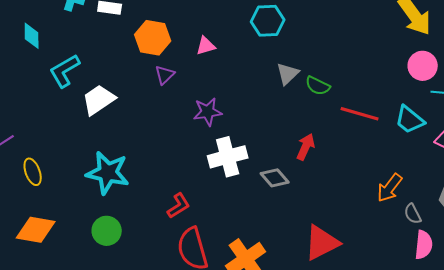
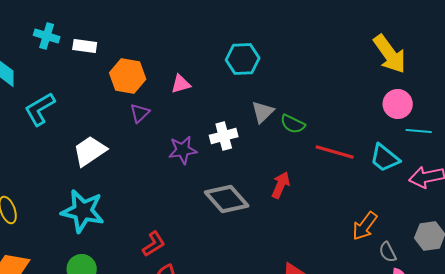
white trapezoid: (99, 100) -> (90, 151), moved
white cross: (228, 157) -> (224, 136), moved, size x0.7
gray diamond: (275, 178) -> (227, 199), moved, size x1.5

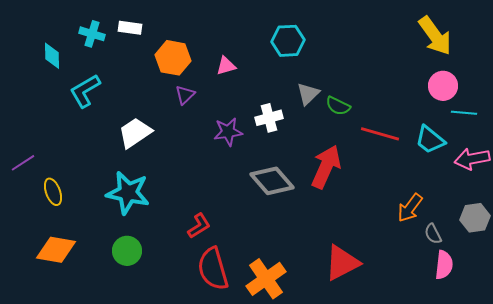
cyan cross: (47, 36) -> (92, 34), moved
red arrow: (281, 185) -> (326, 167), size x1.6

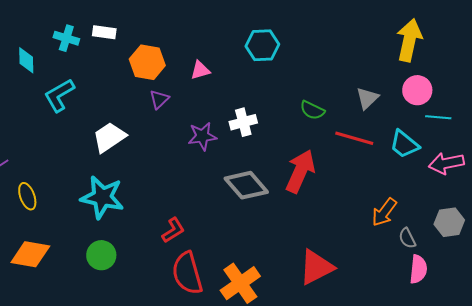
yellow arrow: (435, 36) -> (409, 40), turned -132
gray triangle: (308, 94) -> (367, 98), moved

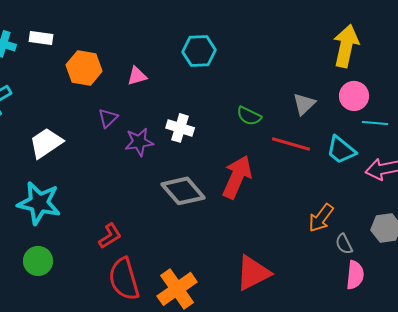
purple triangle: (159, 99) -> (108, 118), moved
white cross: (243, 122) -> (180, 128), turned 32

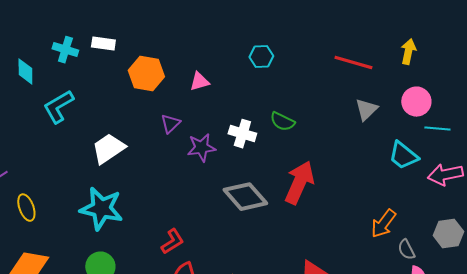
yellow arrow: (346, 46) -> (408, 52), size x0.6
cyan hexagon: (199, 51) -> (261, 57), size x0.7
green semicircle: (249, 116) -> (282, 122), moved
red line: (291, 144) -> (353, 63), moved

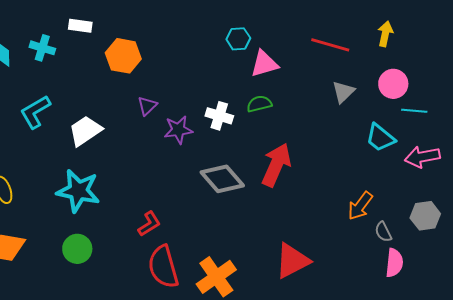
cyan cross: (65, 50) -> (42, 48), moved
pink triangle: (199, 82) -> (264, 64), moved, size x1.4
cyan L-shape: (58, 107) -> (35, 112), moved
green semicircle: (282, 122) -> (259, 104), turned 140

